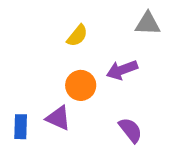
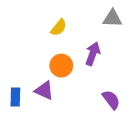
purple arrow: (122, 70) -> (93, 54), turned 130
purple semicircle: (131, 130) -> (111, 100), moved

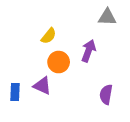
yellow semicircle: (59, 28) -> (49, 36), moved
purple semicircle: (111, 100) -> (106, 94), turned -132

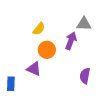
gray triangle: (107, 17) -> (84, 24), moved
blue rectangle: (15, 92) -> (11, 84), moved

